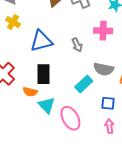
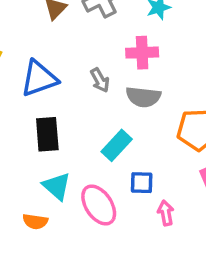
gray semicircle: (104, 69) -> (143, 97), moved
orange semicircle: (30, 92) -> (35, 221), moved
blue square: (108, 103) -> (142, 183), moved

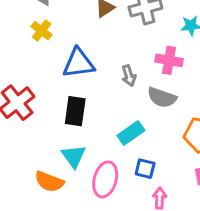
pink ellipse: (99, 205) -> (105, 179), turned 36
orange semicircle: (35, 221) -> (49, 182), size x1.4

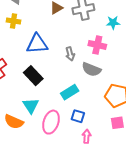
yellow cross: (42, 31) -> (14, 21), turned -32
black rectangle: (75, 111) -> (33, 76), turned -54

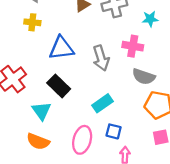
gray arrow: (70, 54) -> (101, 58), size x1.5
gray semicircle: (91, 69) -> (144, 77), moved
cyan triangle: (31, 106) -> (41, 111), moved

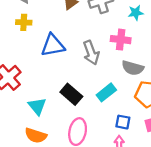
black rectangle: (59, 86) -> (71, 94), moved
cyan rectangle: (103, 103) -> (106, 92), moved
blue square: (114, 131) -> (123, 122), moved

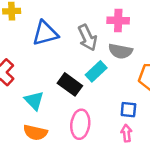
gray semicircle: (133, 68) -> (120, 51), moved
cyan rectangle: (106, 92) -> (96, 71), moved

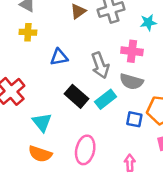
blue triangle: (45, 33) -> (59, 57), size x0.7
black rectangle: (70, 84) -> (76, 96), moved
blue square: (128, 110) -> (134, 119), moved

